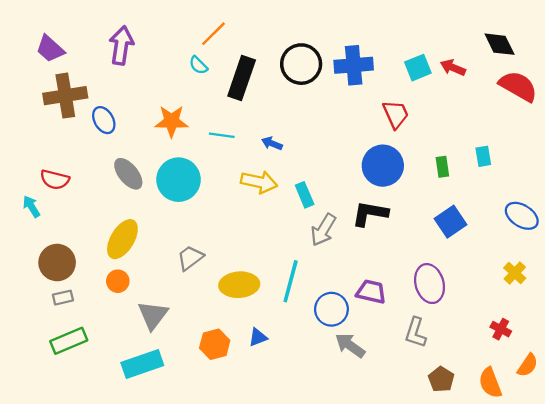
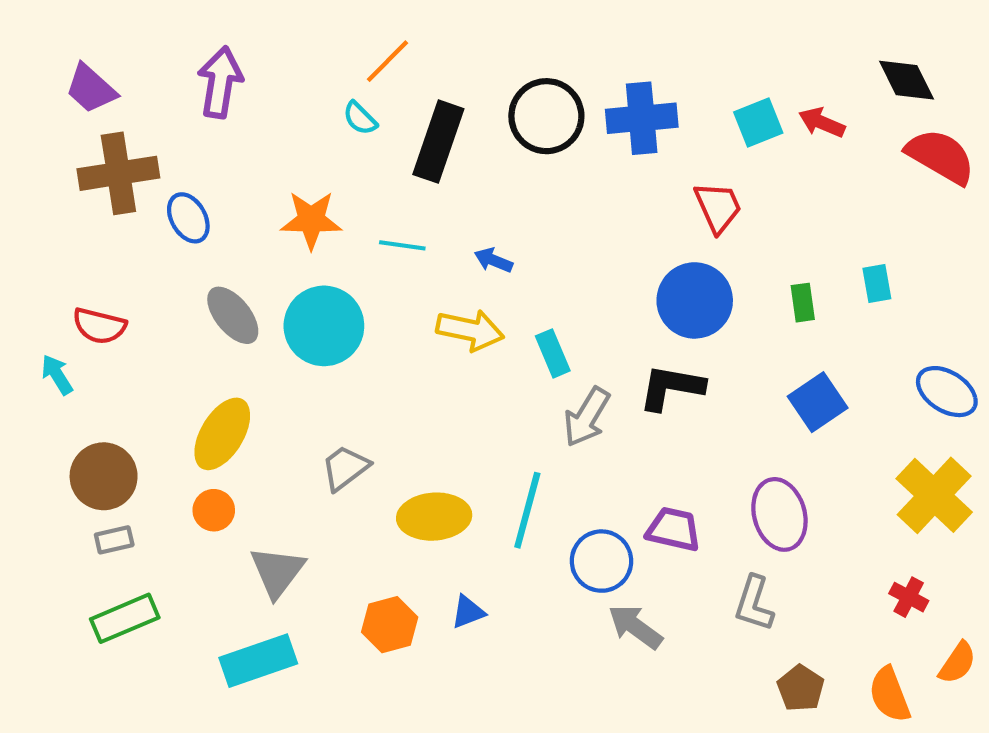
yellow cross: (515, 273) -> (934, 495), size x1.8

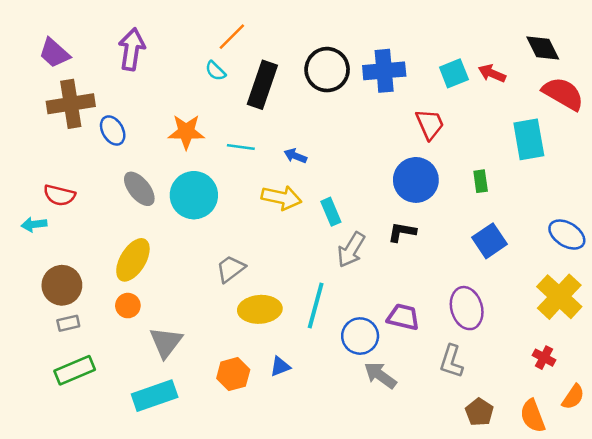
cyan rectangle: (877, 284) -> (529, 139), moved, size x1.8
cyan arrow: (57, 375) -> (34, 224), turned -65
black L-shape: (671, 387) -> (402, 232), size x0.7
gray trapezoid: (345, 468) -> (231, 269), moved

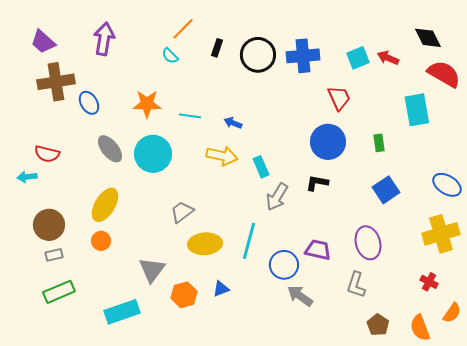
black rectangle: (262, 85) -> (217, 48), moved, size x0.5
yellow cross: (559, 297) -> (441, 234), turned 30
gray triangle: (166, 342) -> (152, 270), moved

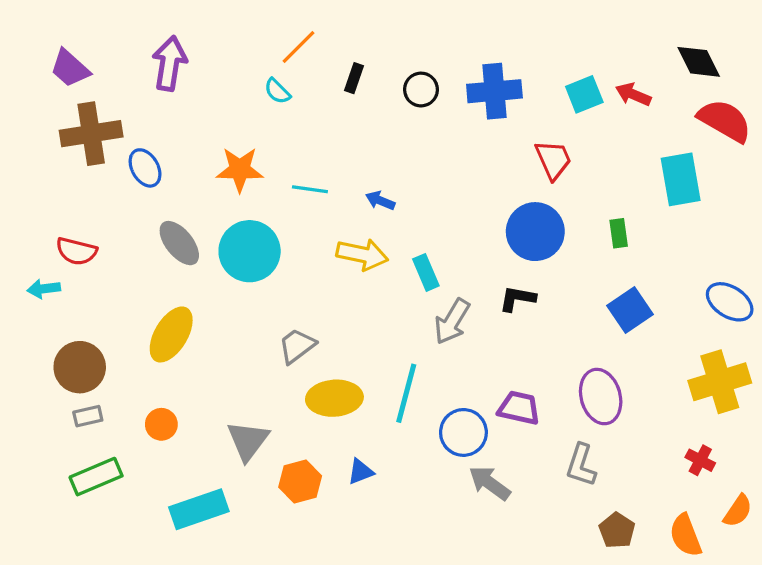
black circle: (258, 55) -> (421, 90), size x0.6
orange circle: (101, 241) -> (161, 424), moved

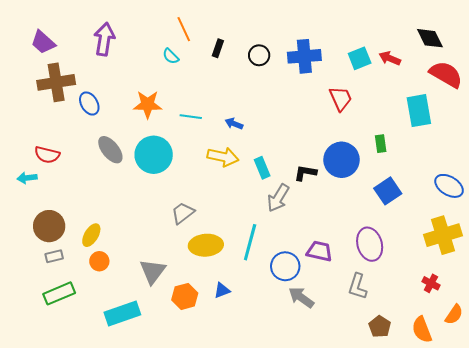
orange line: (299, 47) -> (184, 29), turned -70
blue circle: (535, 232) -> (342, 160), moved
black L-shape: (517, 299) -> (305, 173), moved
yellow ellipse: (171, 334) -> (91, 235), moved, size x0.7

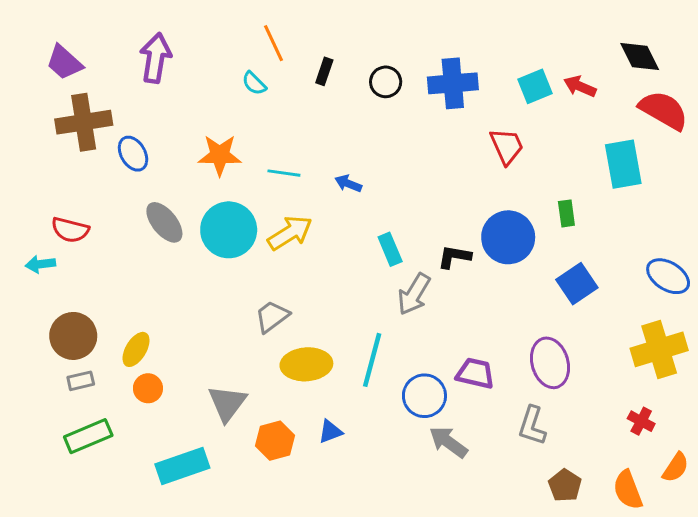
yellow arrow: (223, 157) -> (290, 233), moved, turned -44

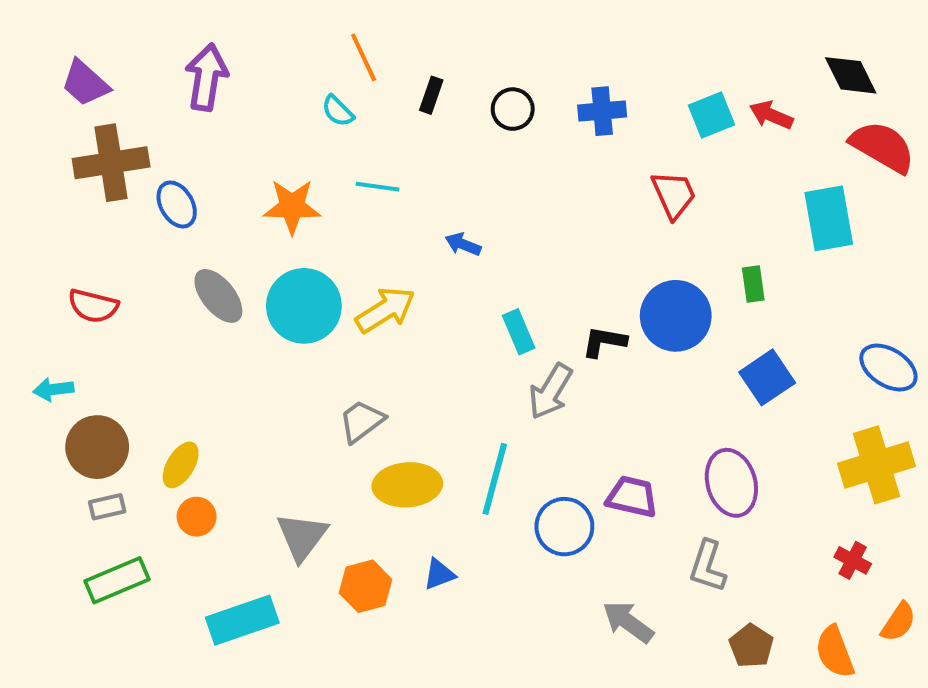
blue cross: (453, 83) -> (602, 111), size x0.7
cyan line: (284, 173) -> (377, 187), moved
cyan arrow: (40, 264) -> (53, 389), moved
gray arrow: (448, 442) -> (628, 622), moved

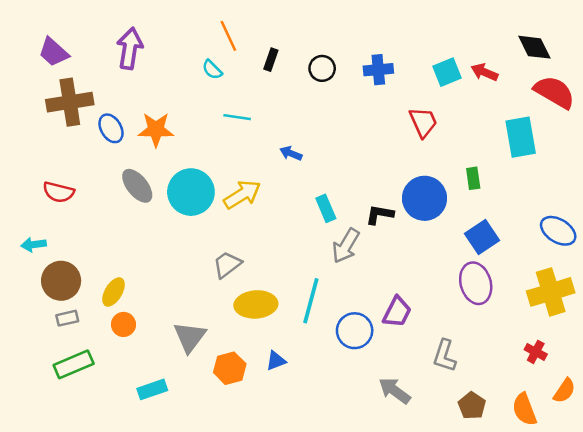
orange star: (292, 206) -> (156, 130), moved
purple ellipse: (731, 483) -> (476, 283), moved
purple trapezoid: (632, 497) -> (397, 312), turned 104
cyan rectangle: (242, 620) -> (152, 389), size x0.7

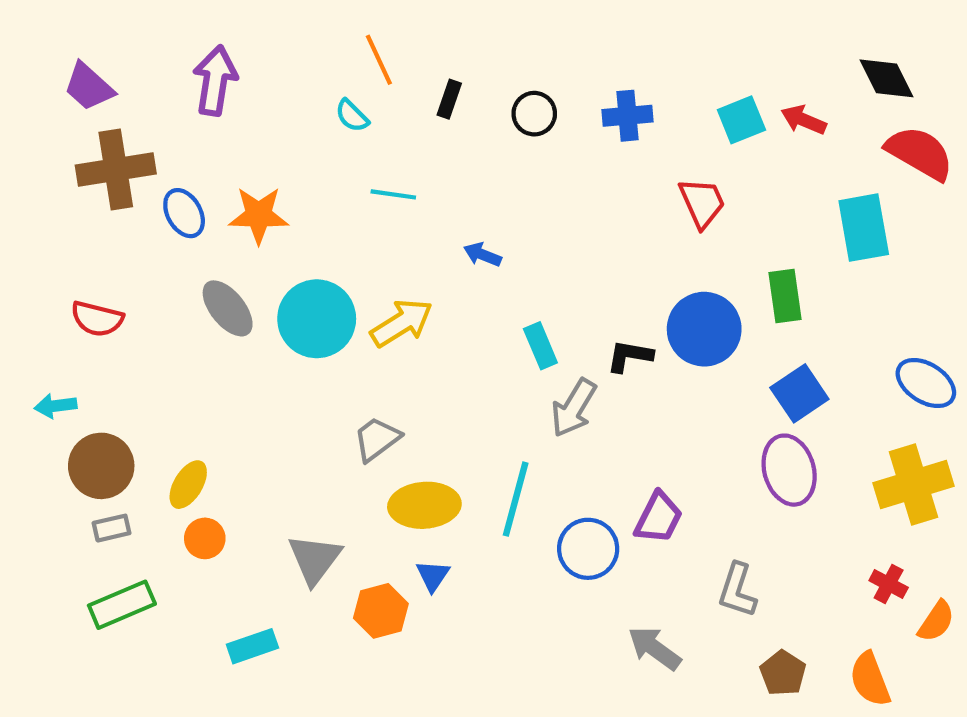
green rectangle: (473, 178) -> (785, 296), size x1.4
blue triangle: (276, 361) -> (433, 576), moved, turned -35
orange semicircle: (564, 391) -> (936, 621), moved

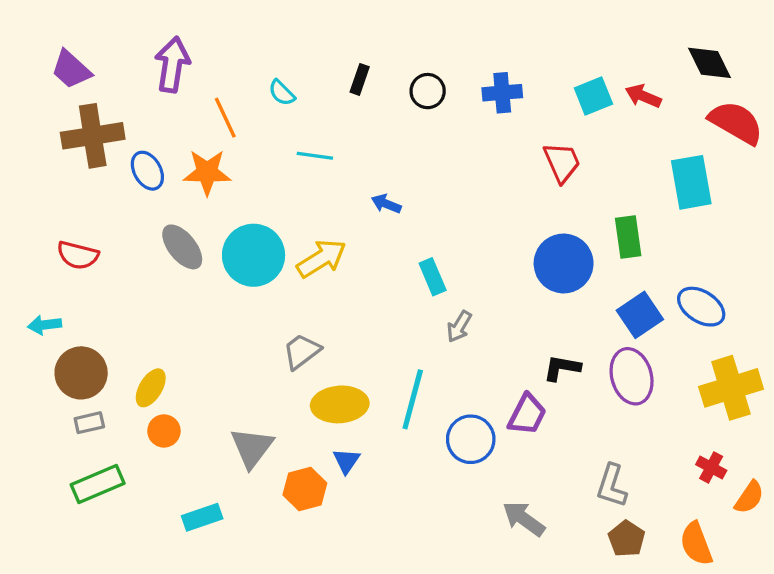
orange line: (379, 60) -> (225, 118), moved
black L-shape: (630, 356) -> (562, 368), moved
blue ellipse: (926, 383) -> (701, 307), moved
gray arrow: (574, 408) -> (459, 327), size x0.7
gray L-shape: (737, 590) -> (612, 486), moved

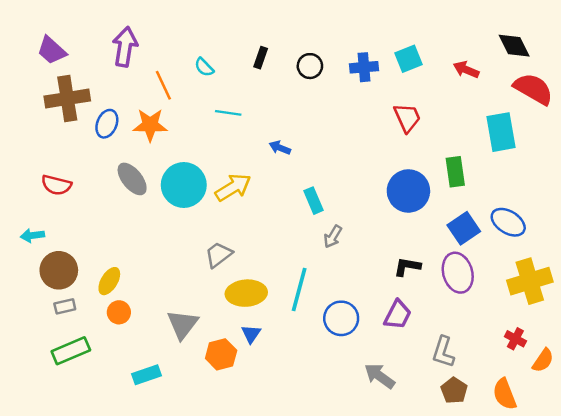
cyan square: (593, 96) -> (408, 59), moved
blue ellipse: (147, 171) -> (107, 124), turned 52
purple trapezoid: (527, 414) -> (398, 315), moved

